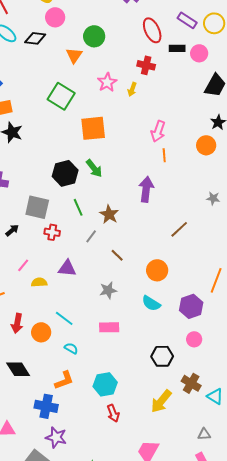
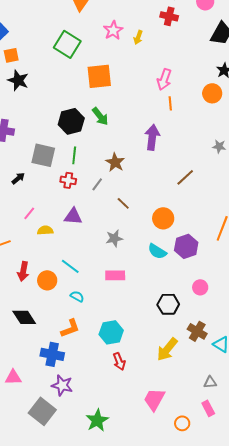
red cross: (146, 65) -> (169, 16), moved
green line: (78, 207) -> (74, 155), moved, turned 30
red cross: (52, 232) -> (68, 180), moved
purple hexagon: (191, 306) -> (186, 246), moved

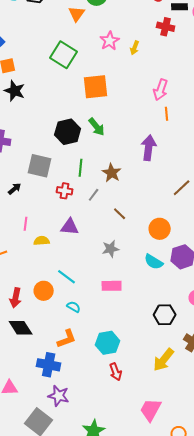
green line: (74, 155) -> (81, 168), moved
pink line: (29, 213) -> (26, 224), turned -32
red arrow: (23, 271) -> (16, 298), moved

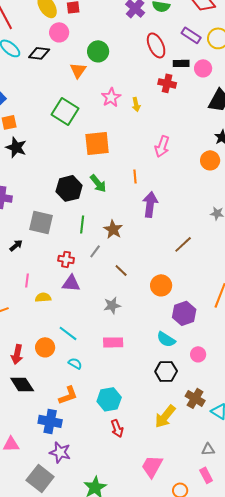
yellow arrow: (135, 48) -> (136, 104), turned -32
orange line: (167, 114) -> (135, 176), moved
red cross: (65, 191) -> (66, 259), moved
cyan semicircle: (154, 262) -> (166, 339), moved

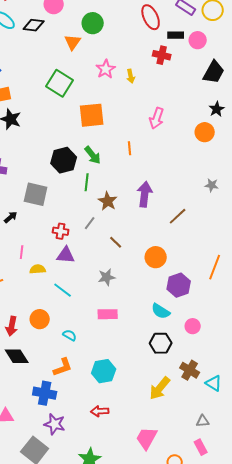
purple arrow: (150, 204) -> (145, 194), moved
green line: (82, 224) -> (87, 182), moved
cyan line: (68, 333) -> (63, 290), moved
red arrow: (117, 428) -> (100, 411), moved, turned 108

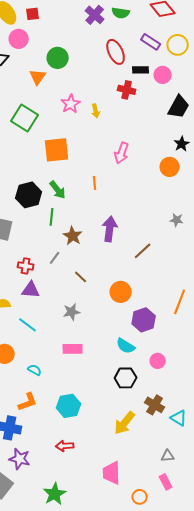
pink trapezoid: (147, 438) -> (112, 473), turned -30

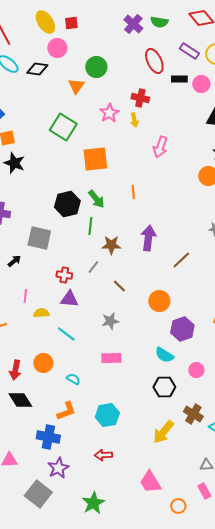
red cross: (127, 90) -> (140, 98), moved
pink arrow: (122, 153) -> (160, 147), moved
brown star: (73, 236) -> (111, 245), turned -30
purple star: (20, 459) -> (58, 468), turned 30
pink trapezoid: (112, 473) -> (150, 482), turned -30

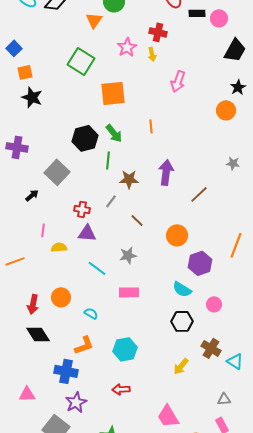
gray square: (39, 238) -> (57, 172), turned 30
cyan line: (66, 334) -> (97, 268), moved
yellow arrow: (163, 432) -> (181, 366), size x0.7

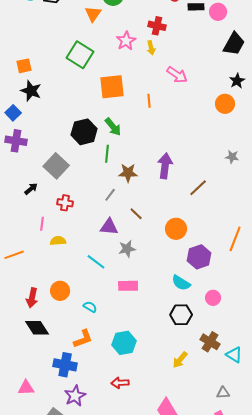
blue square: (14, 48) -> (13, 113), moved
pink arrow: (178, 81) -> (177, 75), turned -75
orange line: (151, 126) -> (149, 101), moved
red cross: (82, 209) -> (65, 203), moved
purple triangle: (87, 233) -> (109, 227), moved

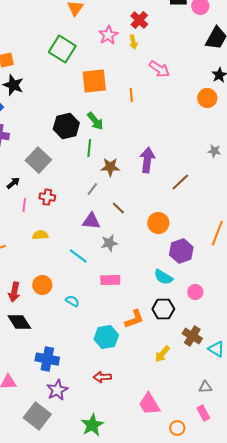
red cross: (157, 26) -> (139, 20), turned 30
pink line: (42, 224) -> (24, 205), moved
orange L-shape: (83, 339) -> (134, 319), moved

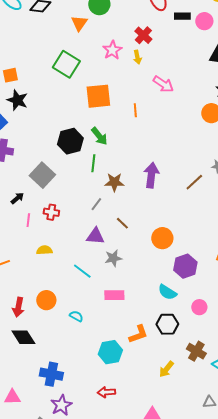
brown line: (180, 182) -> (194, 182), moved

